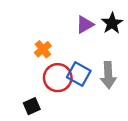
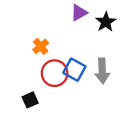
purple triangle: (85, 25) -> (79, 13), moved

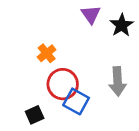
purple triangle: (79, 13) -> (91, 14), turned -36
blue square: (74, 70) -> (76, 101), moved

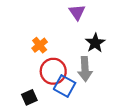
black star: (122, 25) -> (95, 43), moved
gray arrow: (118, 81) -> (85, 69), moved

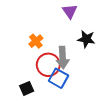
black star: (95, 43) -> (86, 39), turned -30
gray arrow: (85, 69) -> (63, 58), moved

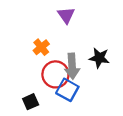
purple triangle: (70, 11) -> (66, 15), moved
black star: (86, 39) -> (99, 58), moved

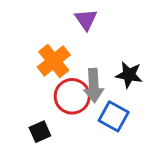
orange cross: (41, 47) -> (54, 61), size x1.5
blue square: (67, 90) -> (114, 116), moved

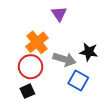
gray arrow: (94, 86) -> (64, 59), turned -70
red circle: (72, 96) -> (31, 67), moved

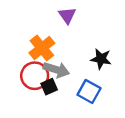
gray arrow: (64, 59) -> (56, 70), moved
black square: (27, 91) -> (49, 87), moved

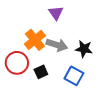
gray arrow: (56, 70) -> (57, 45), moved
red circle: (35, 76) -> (17, 63), moved

